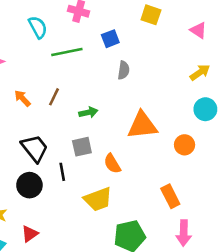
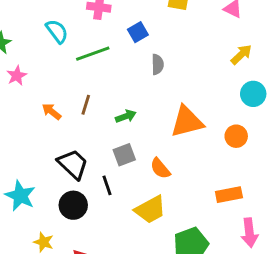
orange rectangle: (170, 196) -> (229, 195), turned -65

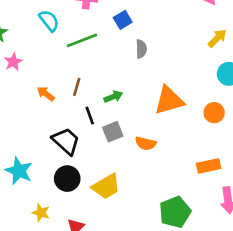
orange semicircle: (160, 168) -> (146, 143), turned -36
black line: (107, 185) -> (90, 116), moved
yellow trapezoid: (150, 210) -> (106, 187), moved

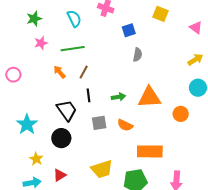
green line: (82, 40) -> (73, 49), moved
green arrow: (113, 97) -> (118, 97), moved
gray square: (113, 132) -> (99, 123), moved
orange rectangle: (209, 166) -> (150, 151), moved, size x1.4
yellow trapezoid: (106, 187) -> (102, 169), moved

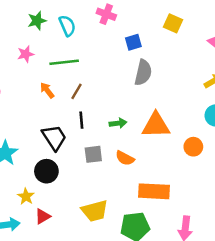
green star: (34, 19) -> (37, 21), moved
gray semicircle: (137, 55) -> (143, 73), size x1.5
yellow star: (36, 159) -> (26, 196), moved

